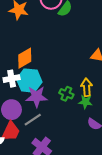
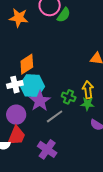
purple star: (37, 97) -> (40, 101), turned -30
gray line: (33, 120) -> (55, 116), moved

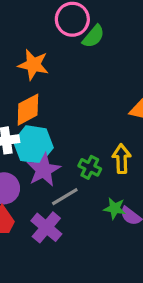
orange star: (19, 18) -> (33, 65), moved
green star: (87, 104) -> (115, 208), moved
purple cross: (47, 149) -> (46, 227), moved

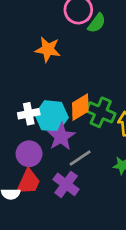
orange diamond: (28, 110) -> (80, 107), moved
green cross: (90, 167) -> (101, 112), moved, size x1.5

